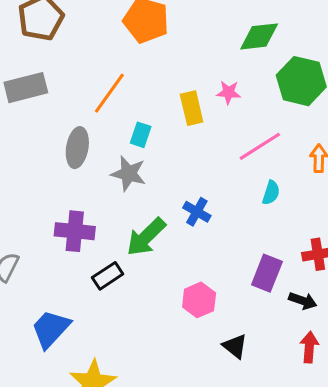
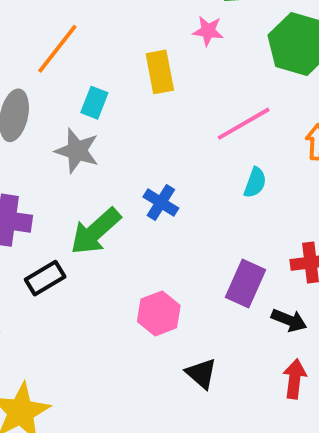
pink star: (229, 92) -> (208, 31), moved

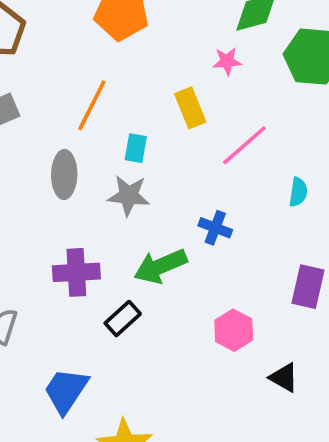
pink line: (244, 124) -> (244, 145), moved
green arrow: (96, 231) -> (160, 266), turned 30

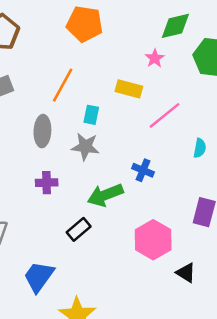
pink star: (227, 61) -> (155, 58), turned -30
yellow rectangle: (190, 108) -> (129, 89), turned -55
purple cross: (76, 272) -> (47, 183), moved, size x0.7
pink hexagon: (234, 330) -> (153, 240), size x1.4

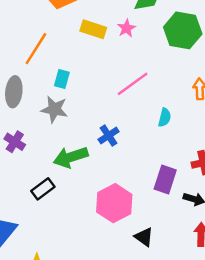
yellow rectangle: (129, 89) -> (93, 29), moved
blue cross: (143, 170) -> (109, 136), turned 30
purple cross: (47, 183) -> (15, 142), turned 30

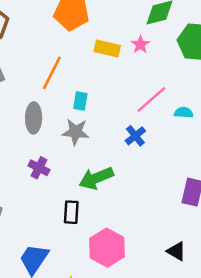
cyan semicircle: (165, 118) -> (184, 113), moved, turned -96
blue cross: (109, 136) -> (135, 136), moved
black rectangle: (43, 189) -> (71, 212), turned -45
pink hexagon: (114, 203) -> (107, 248), moved

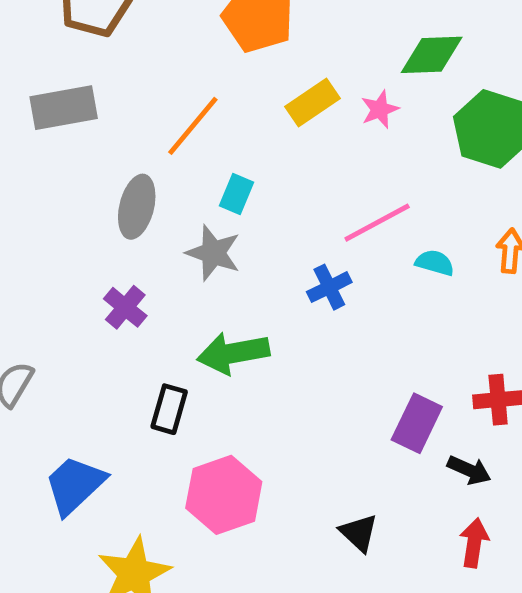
yellow rectangle: (107, 48) -> (313, 103), turned -60

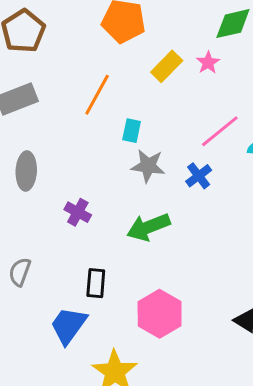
gray ellipse: (137, 207) -> (26, 171), moved
gray star: (213, 253) -> (148, 166), moved
black rectangle: (169, 409) -> (96, 283), moved

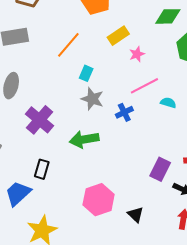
pink star: (208, 63) -> (137, 54), moved
purple cross: (78, 212) -> (40, 120), size x1.6
pink hexagon: (160, 314) -> (99, 200), moved

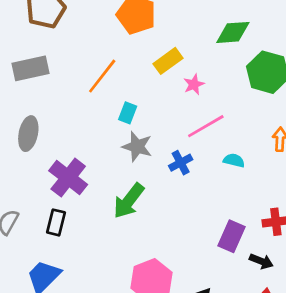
cyan semicircle: (168, 103) -> (234, 160), moved
green arrow: (84, 139) -> (129, 201), turned -40
black rectangle: (42, 169) -> (56, 222), moved

